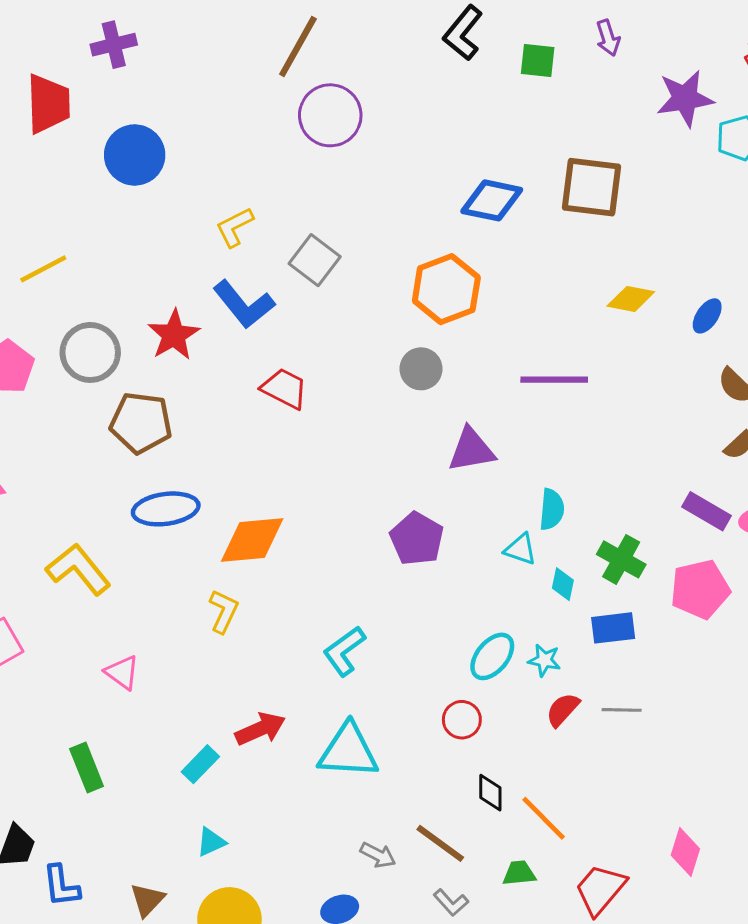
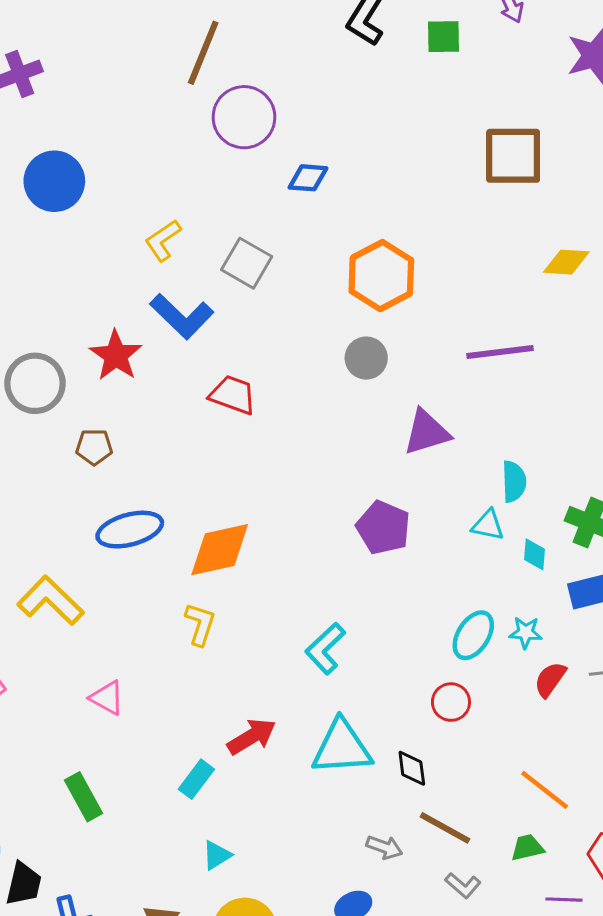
blue diamond: (492, 200) -> (308, 178), moved, size x0.7
brown pentagon: (141, 423) -> (94, 447), size x0.6
black diamond: (490, 793) -> (412, 768), moved

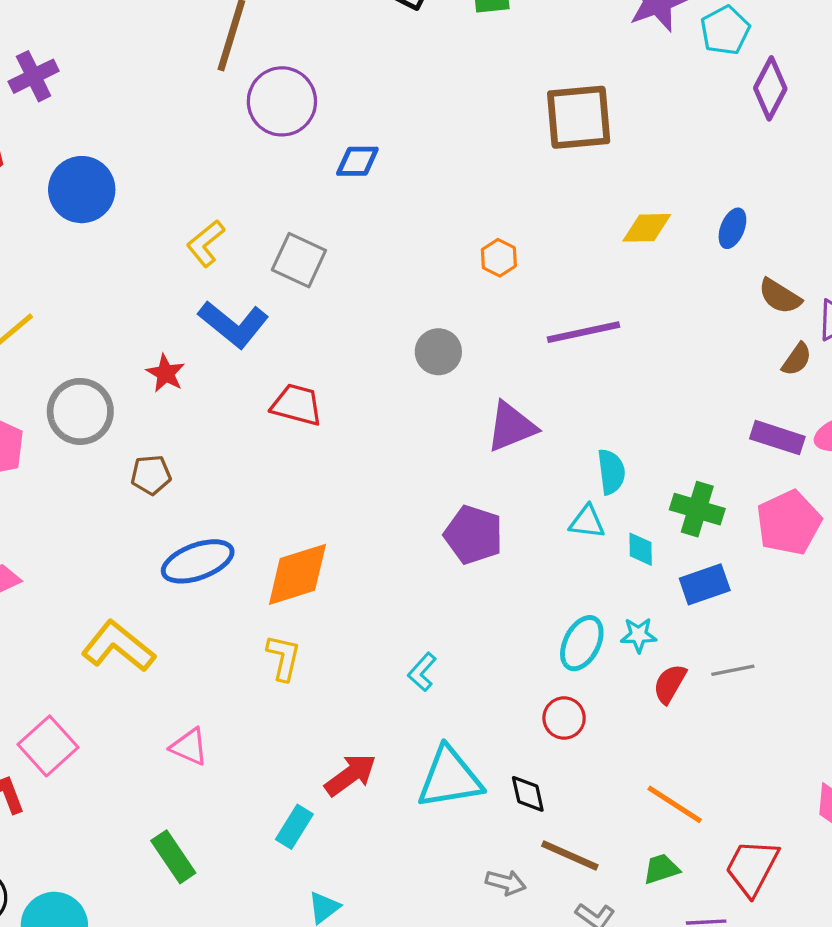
orange hexagon: (381, 276) -> (499, 258), moved, size x0.5
red star: (116, 355) -> (166, 373), size x0.7
cyan L-shape: (325, 649) -> (422, 672), size x0.7

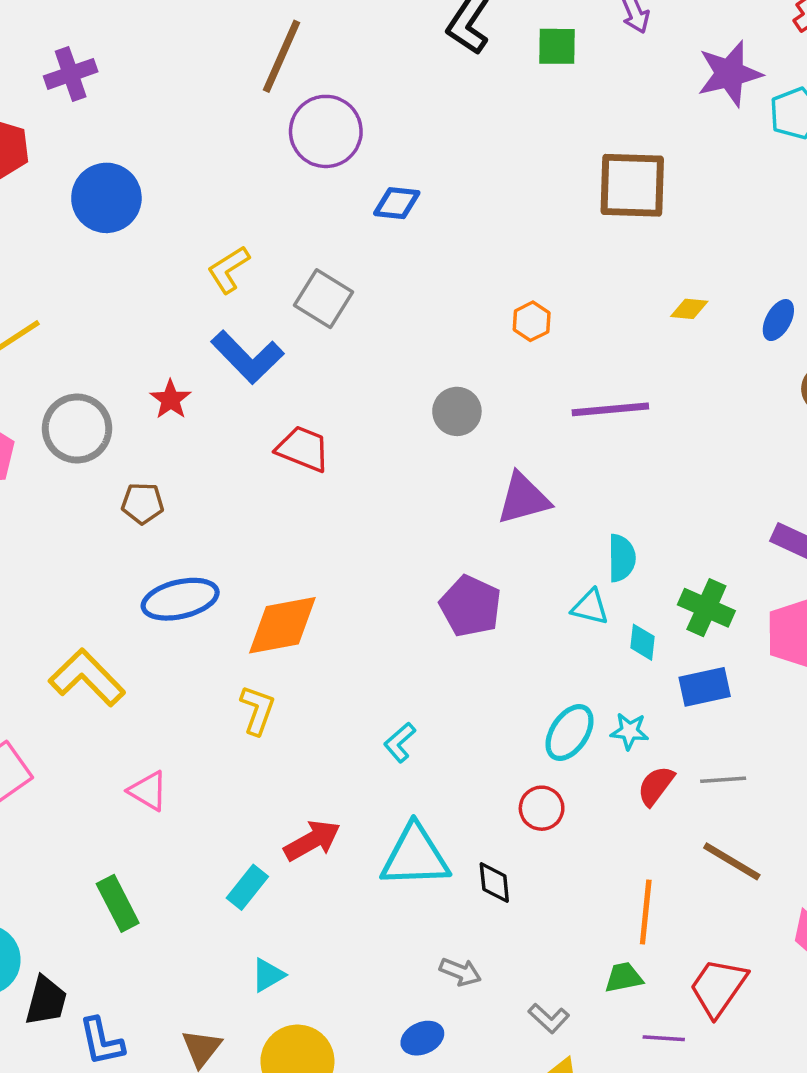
yellow diamond: (647, 228) -> (689, 309), size x0.7
orange line: (675, 804) -> (646, 912), turned 56
brown line: (570, 855) -> (732, 861), moved

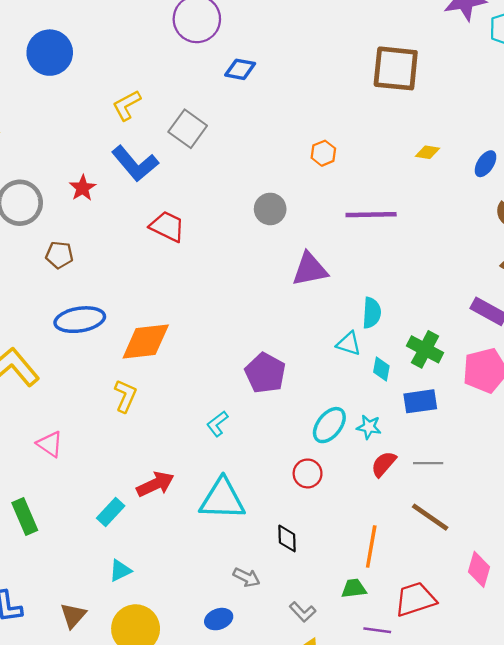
purple pentagon: (470, 606) -> (265, 373), moved
black diamond: (494, 883) -> (287, 538), moved
red trapezoid: (718, 987) -> (415, 599), turned 33

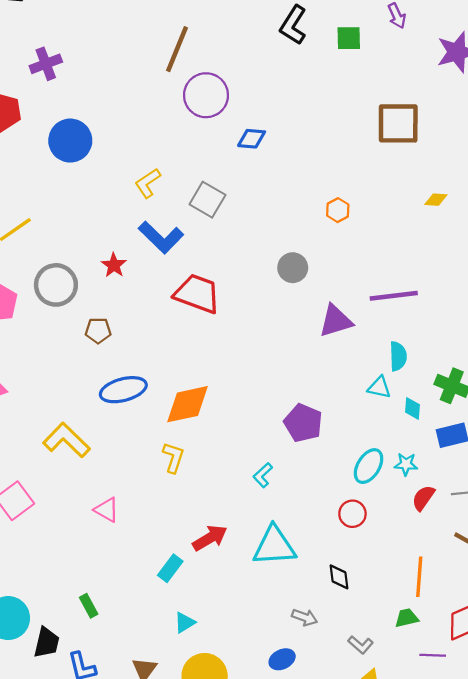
purple line: (371, 215) -> (394, 296), moved
red trapezoid: (167, 226) -> (197, 294), size x1.4
green rectangle: (25, 517) -> (89, 606), moved, size x0.7

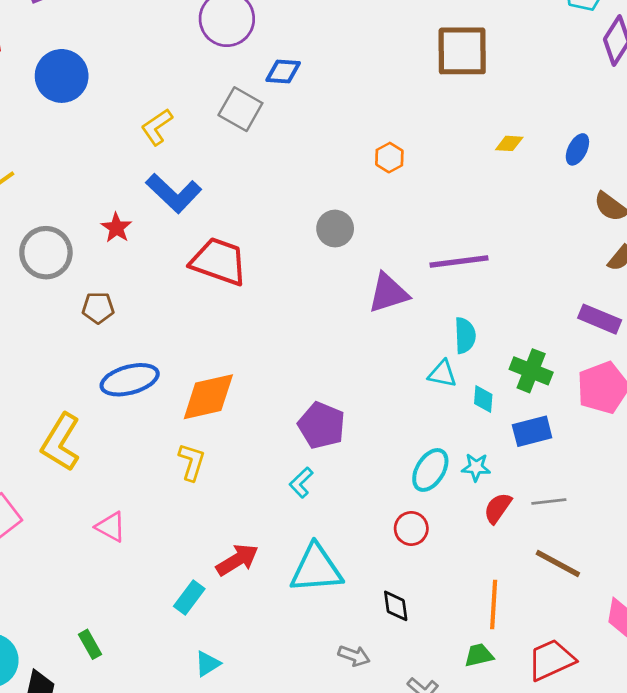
gray square: (207, 200) -> (240, 109), moved
purple pentagon: (303, 423) -> (322, 425), moved
yellow L-shape: (66, 440) -> (61, 442), turned -102

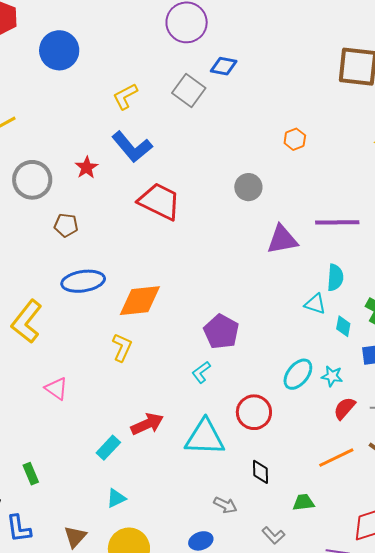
red circle: (411, 528) -> (254, 412), moved, size x1.4
orange line: (494, 605) -> (336, 458), moved, turned 54
green trapezoid: (479, 655) -> (303, 502), moved

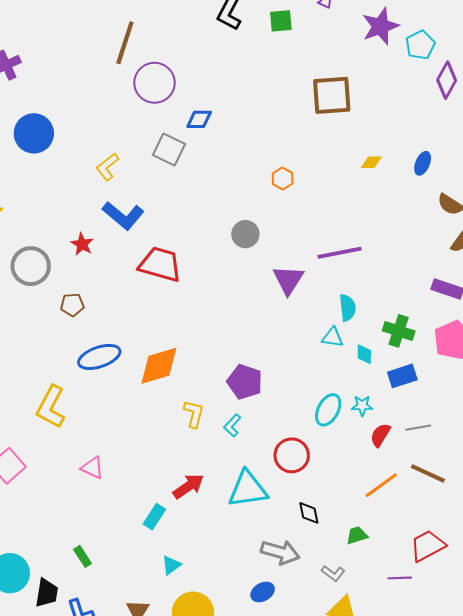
purple triangle: (282, 240) -> (288, 280), turned -36
yellow L-shape: (122, 347) -> (194, 414), moved
gray arrow: (225, 505) -> (280, 552), size x1.6

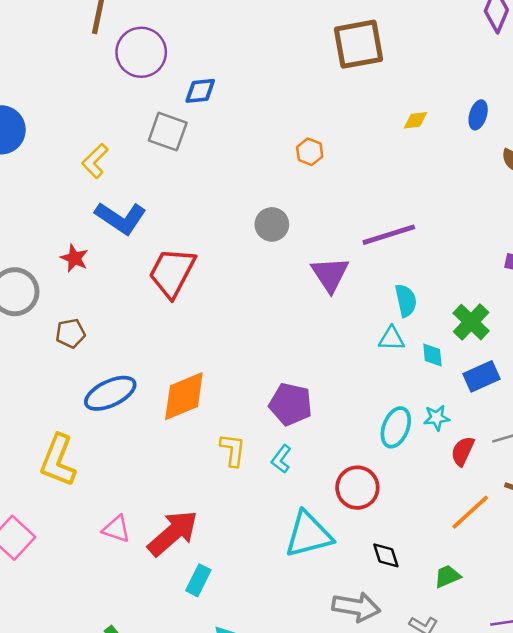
red trapezoid: (160, 264) -> (172, 273), turned -72
green cross: (399, 331) -> (471, 322), turned 32
red arrow: (188, 486) -> (173, 533), moved, size x1.4

